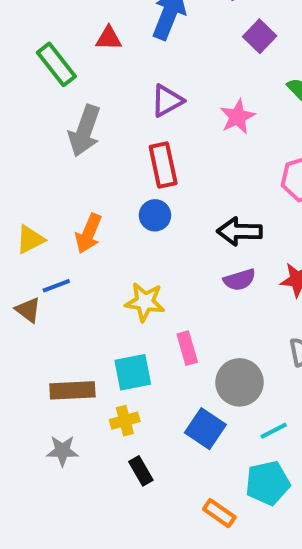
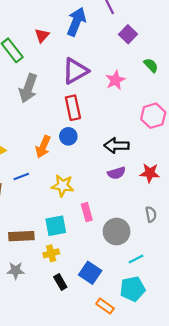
red triangle: (109, 38) -> (42, 35), turned -49
purple triangle: (167, 101) -> (75, 71), size x1.4
orange arrow: (89, 233) -> (43, 147), moved
blue line: (56, 286) -> (21, 176), moved
blue square: (205, 429) -> (90, 273), moved

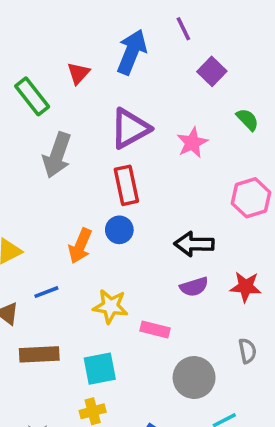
pink rectangle: (87, 212) -> (155, 329), moved, turned -60
brown rectangle: (21, 236) -> (39, 354), moved

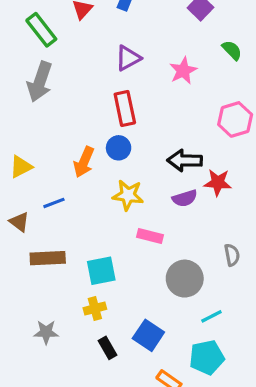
purple triangle: (130, 128) -> (128, 58), size x0.7
gray arrow: (57, 155) -> (40, 82), moved
red star: (246, 287) -> (218, 182), moved
yellow star: (110, 306) -> (128, 195), moved

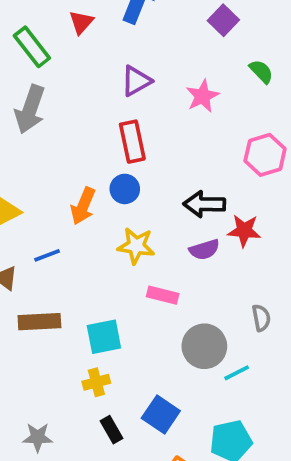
cyan line: (211, 316) -> (237, 373), moved
gray star: (46, 332) -> (38, 437), moved

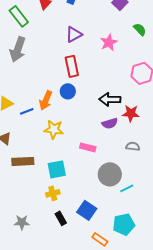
yellow star: (136, 246) -> (54, 129), moved
blue line: (47, 255) -> (27, 111), moved
gray semicircle: (261, 318) -> (133, 146), moved, turned -72

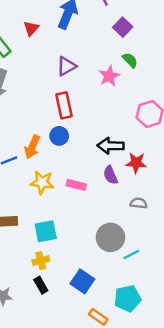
green semicircle: (140, 29) -> (130, 60), moved
purple semicircle: (110, 123) -> (110, 175), turned 84
pink rectangle: (88, 147) -> (76, 185), moved
black rectangle: (61, 218) -> (41, 285), moved

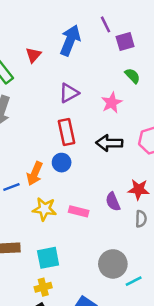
purple square: (123, 27) -> (125, 42), moved, turned 30
green semicircle: (130, 60) -> (132, 76), moved
black arrow: (110, 146) -> (109, 143), moved
gray semicircle: (139, 203) -> (141, 219), moved, turned 84

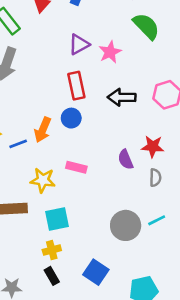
green semicircle: (132, 76) -> (146, 26), size x1.6
pink star: (112, 103) -> (110, 52), moved
yellow star: (44, 209) -> (43, 180), moved
pink rectangle: (79, 211) -> (76, 167), moved
cyan line: (134, 281) -> (157, 220), moved

